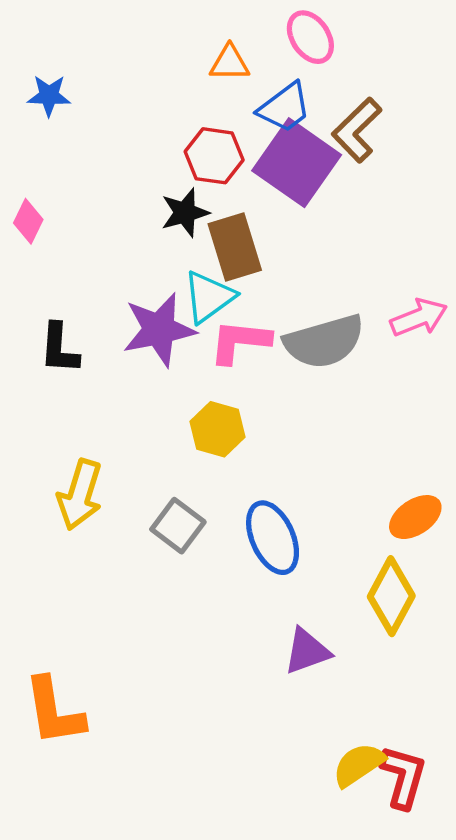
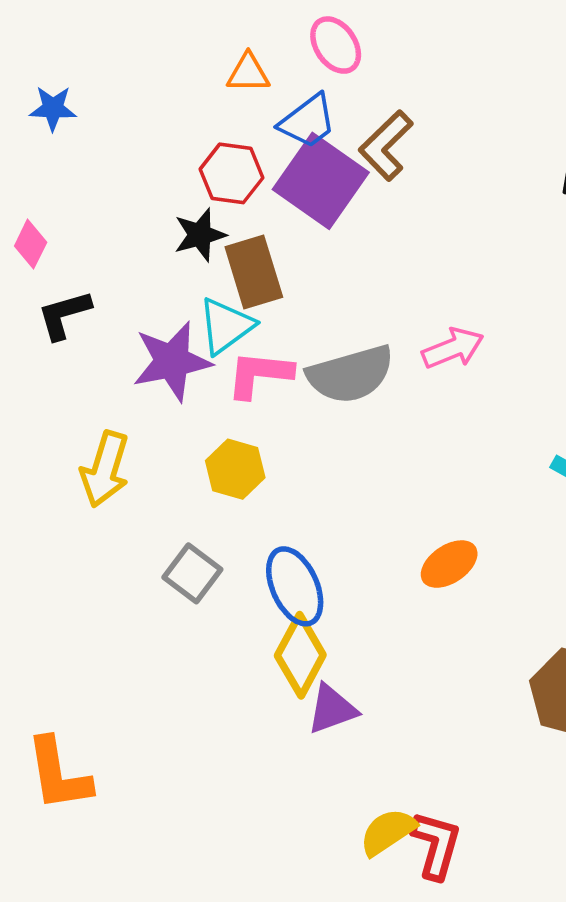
black L-shape: (59, 348) -> (64, 315), moved, turned 70
yellow arrow: (80, 495) -> (105, 469), moved
yellow diamond: (391, 596) -> (300, 655), moved

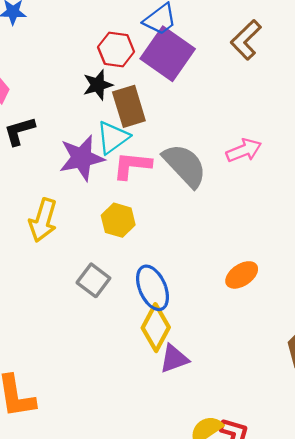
brown L-shape: (386, 145) -> (246, 40), moved
gray semicircle: (351, 374) -> (185, 165), turned -117

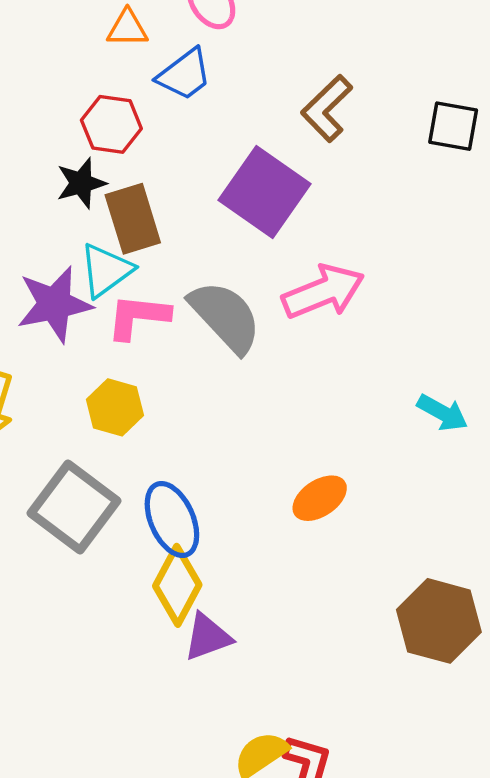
purple square: (168, 54) -> (264, 192), moved
pink arrow: (244, 150) -> (323, 292), size x1.4
gray square: (93, 280) -> (74, 507), size x1.6

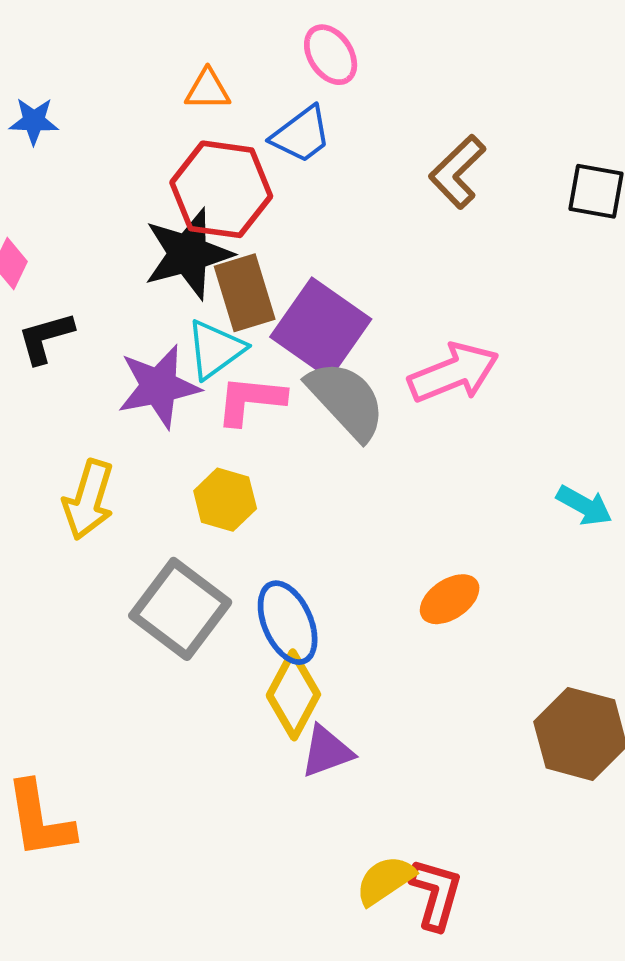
orange triangle: (127, 28) -> (208, 90), moved
red hexagon: (111, 124) -> (221, 189), size x1.5
black star: (81, 183) -> (188, 254), size x1.6
purple square: (264, 192) -> (321, 328), moved

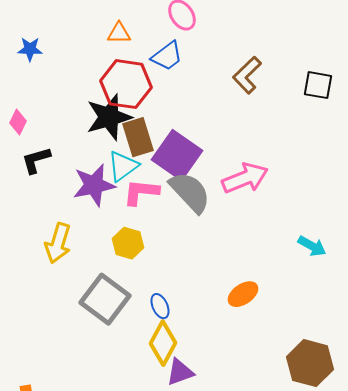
blue ellipse: (288, 623) -> (160, 306), size x0.6

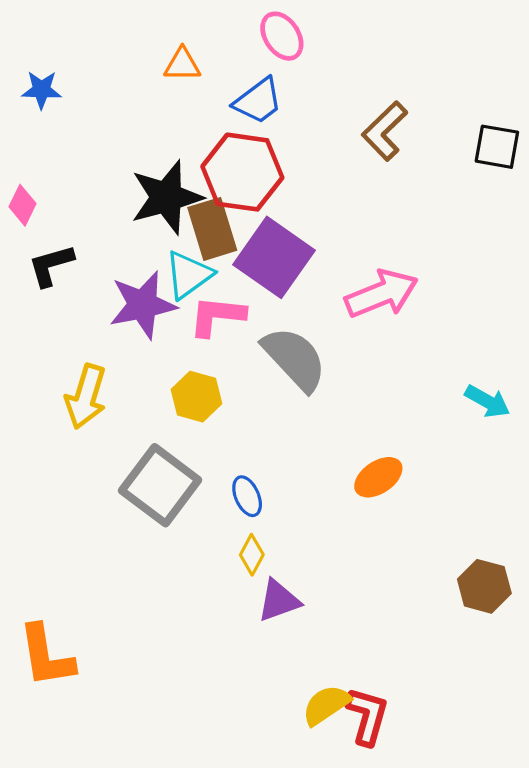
red hexagon: (126, 84) -> (242, 172), moved
gray semicircle: (190, 192) -> (295, 359), moved
yellow diamond: (163, 343) -> (252, 555), size x0.6
brown hexagon: (310, 363) -> (484, 586), size x0.7

